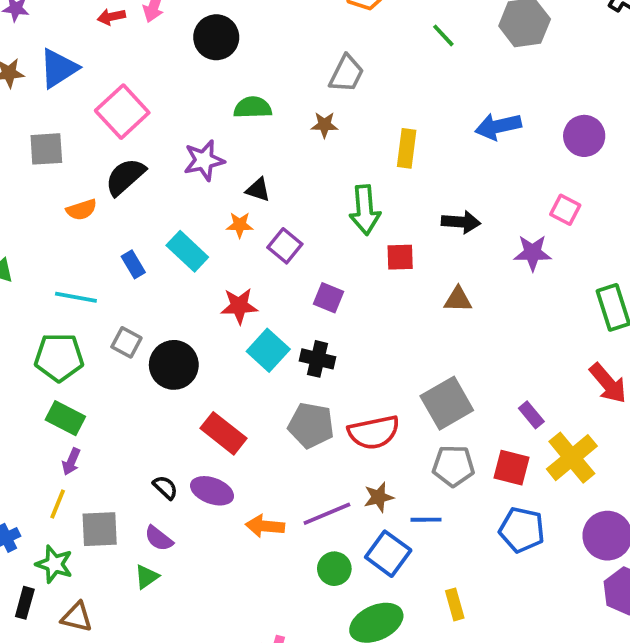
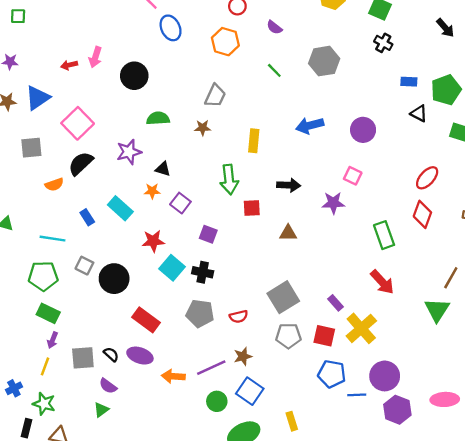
red semicircle: (374, 432) -> (239, 317), size x0.6
blue line: (426, 520) -> (357, 395), moved
gray square: (100, 529) -> (83, 358), moved

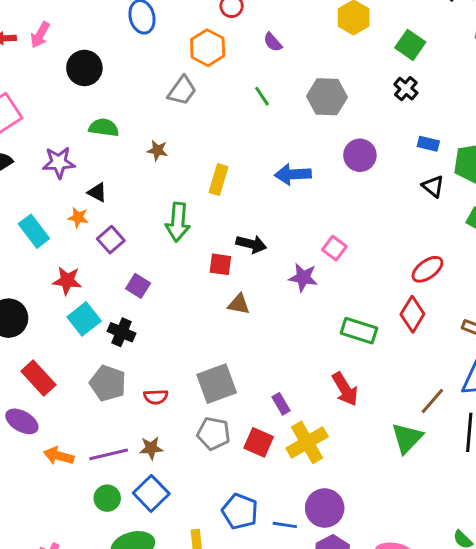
gray trapezoid: (215, 96) -> (182, 91), moved
purple circle: (363, 130) -> (360, 155), moved
red square: (252, 208) -> (220, 264), moved
green rectangle: (384, 235) -> (359, 331), turned -64
blue pentagon: (332, 374) -> (240, 511), moved

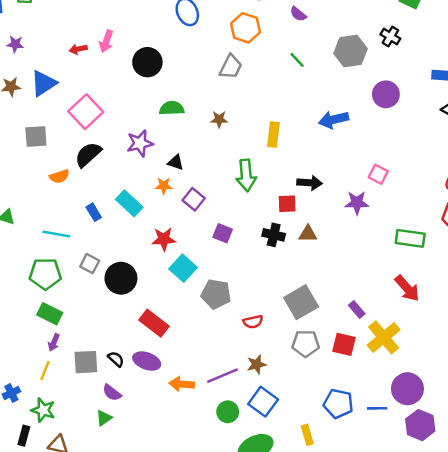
black cross: (406, 89) -> (390, 36), moved
black cross: (121, 332) -> (274, 235), moved
gray pentagon: (108, 383) -> (216, 294), moved

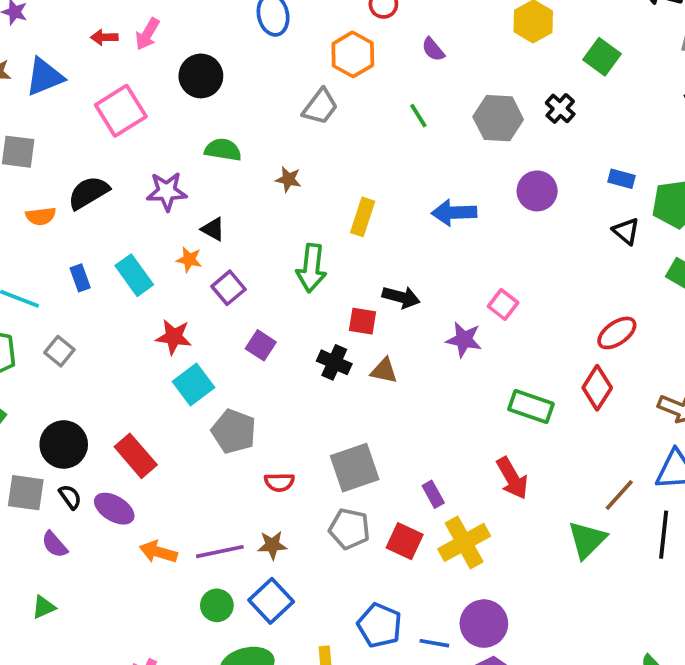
pink square: (86, 112) -> (121, 111), moved
black circle: (121, 278) -> (64, 444), moved
green triangle: (104, 418) -> (44, 607), moved

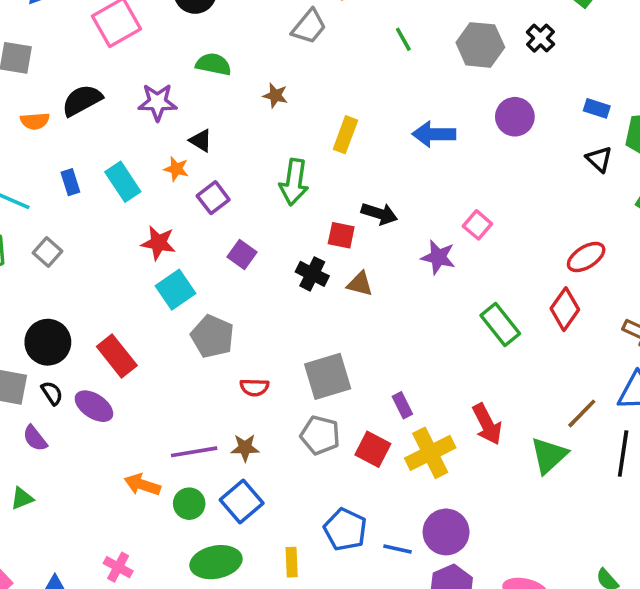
green rectangle: (531, 407) -> (500, 324), turned 30
red arrow: (512, 478) -> (487, 424), moved
orange arrow: (158, 552) -> (142, 485), moved

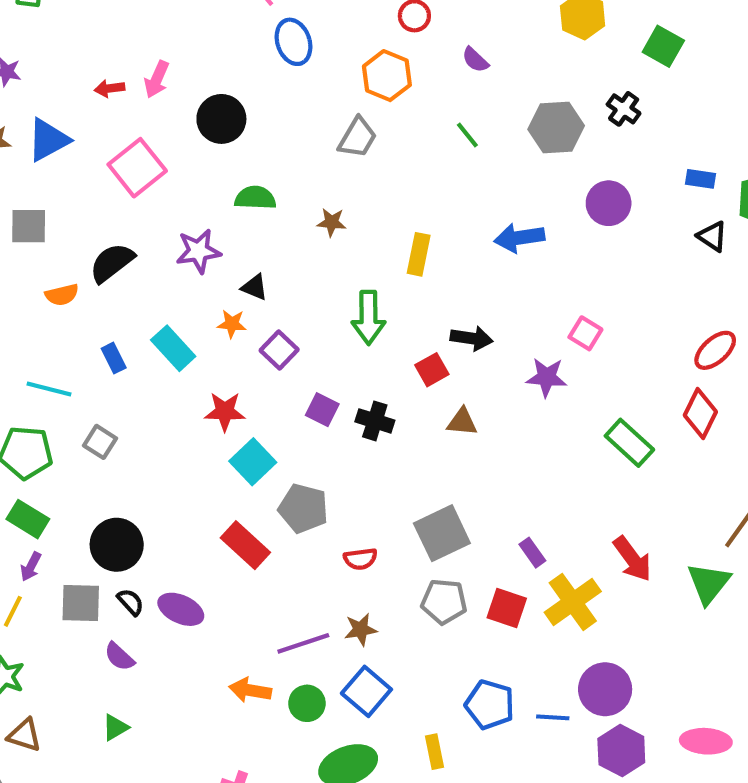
red square: (341, 235) -> (432, 370), turned -32
black cross: (312, 274) -> (375, 421), moved
red rectangle: (117, 356) -> (245, 545), moved

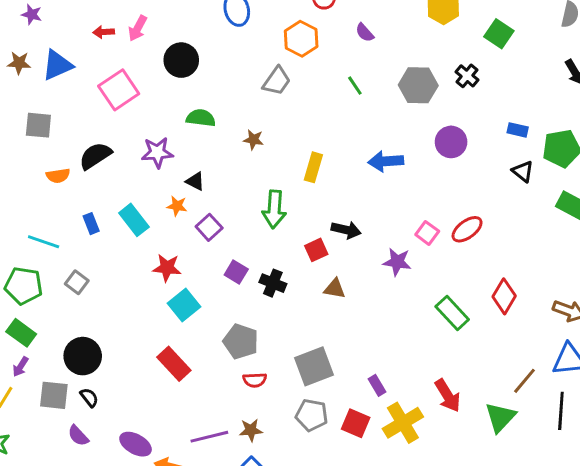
red ellipse: (715, 350) -> (467, 229), moved
gray pentagon: (303, 508) -> (241, 341), moved
purple ellipse: (181, 609) -> (136, 444), moved

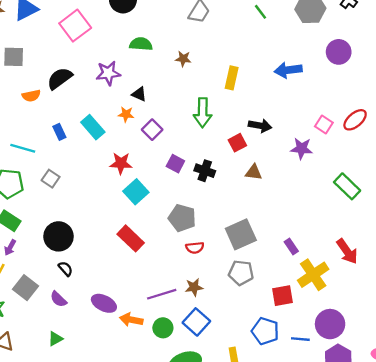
gray square: (54, 395) -> (26, 288), moved, turned 35
red square: (356, 423) -> (283, 296), moved, turned -30

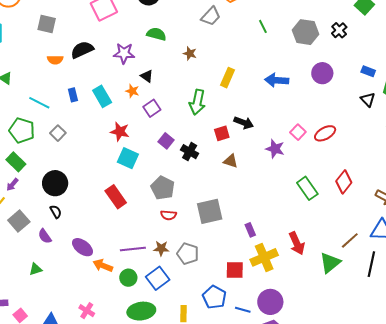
cyan square: (136, 192) -> (128, 158), turned -35
gray pentagon: (241, 273) -> (188, 254), moved

